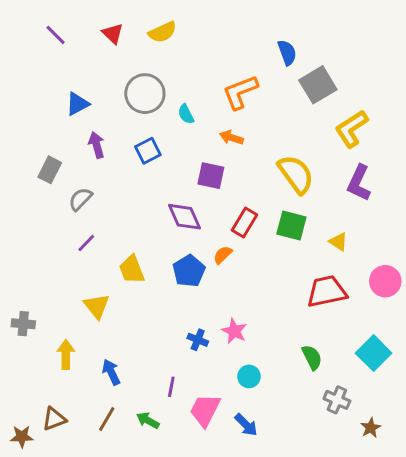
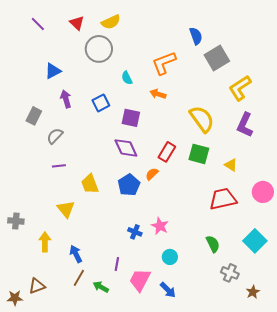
gray circle: (145, 94) -> (99, 49), moved
purple square: (211, 176) -> (131, 118), moved
purple line: (86, 243) -> (59, 166), turned 40
brown line: (107, 419) -> (79, 278), moved

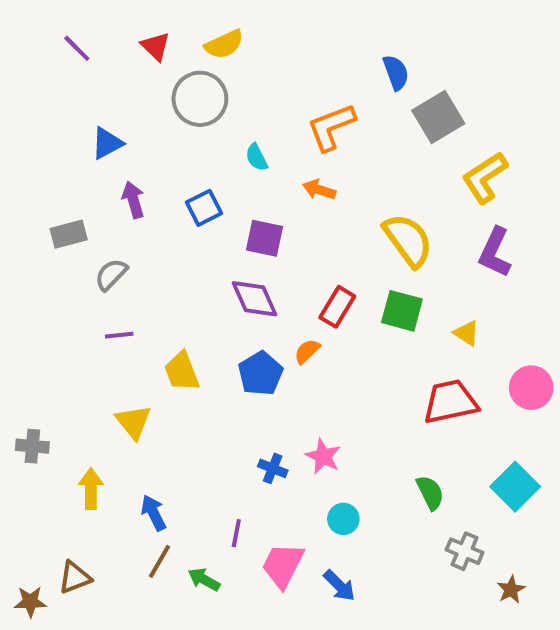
gray rectangle: (34, 116) -> (69, 234), turned 48

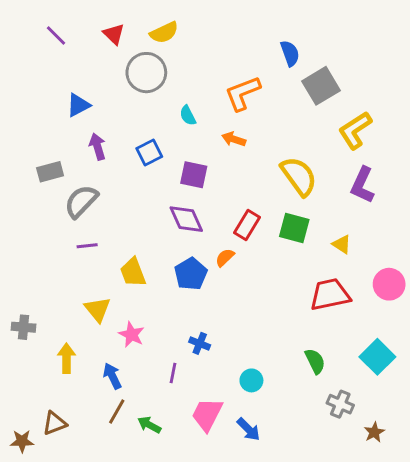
gray semicircle: (111, 275) -> (81, 201), size x1.4
pink star: (323, 456) -> (132, 335), moved
purple line: (236, 533) -> (173, 373), moved

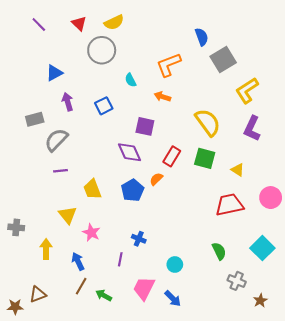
purple square: (194, 175) -> (145, 126), moved

